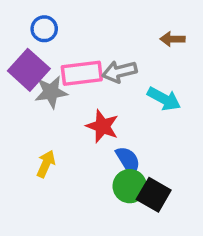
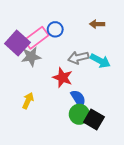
blue circle: (44, 29) -> (55, 29), moved
brown arrow: (172, 39) -> (97, 24), moved
gray arrow: (119, 72) -> (78, 58), moved
pink rectangle: (82, 73) -> (36, 38), moved, turned -30

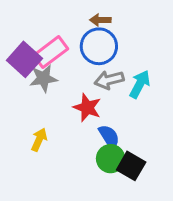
brown arrow: (97, 24) -> (100, 20), moved
blue circle: (55, 29) -> (99, 46), moved, size x1.6
cyan arrow: (100, 61) -> (140, 84), turned -90

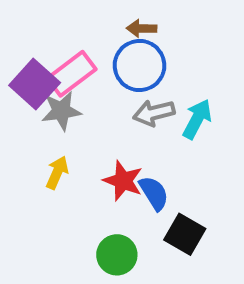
red star: (87, 108) -> (123, 181), moved
yellow arrow: (39, 140) -> (57, 173), moved
green circle: (111, 159) -> (117, 255), moved

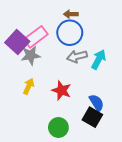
blue semicircle: (154, 193) -> (97, 103), moved

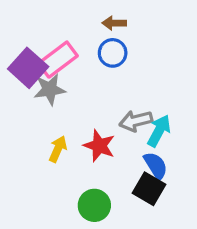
blue circle: (70, 33) -> (113, 53), size x0.7
gray arrow: (77, 56) -> (136, 121), moved
cyan arrow: (99, 59) -> (159, 131), moved
yellow arrow: (29, 86) -> (58, 149), moved

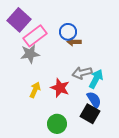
brown arrow: (114, 23) -> (74, 42), moved
purple square: (28, 68) -> (19, 20), moved

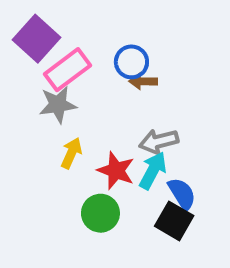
cyan arrow: (96, 79) -> (153, 171), moved
yellow arrow: (35, 90) -> (71, 153), moved
green circle: (57, 124) -> (100, 213), moved

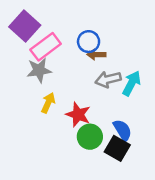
gray arrow: (159, 141) -> (108, 79), moved
cyan arrow: (153, 171) -> (132, 83), moved
green circle: (100, 213) -> (90, 137), moved

